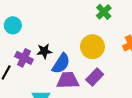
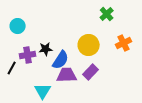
green cross: (104, 12) -> (107, 14), moved
purple cross: (24, 58) -> (28, 55), turned -35

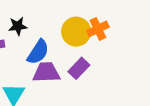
orange cross: (124, 43) -> (98, 29), moved
black star: (46, 49) -> (18, 26), moved

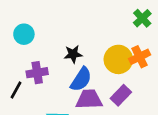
black star: (18, 26) -> (73, 54), moved

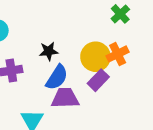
purple rectangle: (121, 95) -> (98, 80), moved

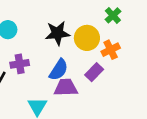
black star: (49, 51) -> (57, 33), moved, size x1.5
yellow circle: (95, 57) -> (87, 38), moved

